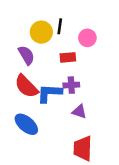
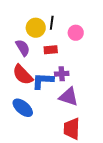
red rectangle: (68, 57) -> (51, 50), moved
purple triangle: (79, 112) -> (69, 97), size x1.5

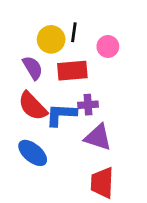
red rectangle: (51, 50) -> (72, 71), size x1.5

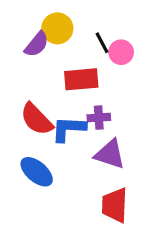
black line: (74, 32) -> (102, 43), moved, turned -36
yellow circle: (51, 39) -> (57, 28), moved
purple semicircle: (33, 68) -> (37, 44), moved, turned 70

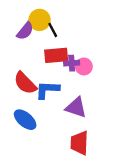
black line: (102, 43) -> (53, 30), moved
pink circle: (121, 52) -> (84, 66), moved
purple cross: (99, 118) -> (72, 63), moved

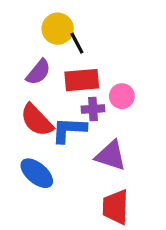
purple semicircle: (25, 31) -> (38, 72), moved
purple cross: (72, 63) -> (93, 109), moved

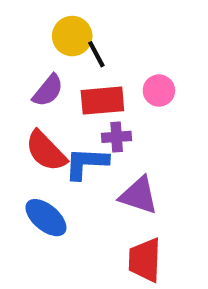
pink circle: (122, 96) -> (159, 91), moved

